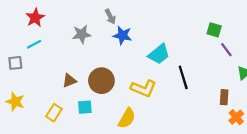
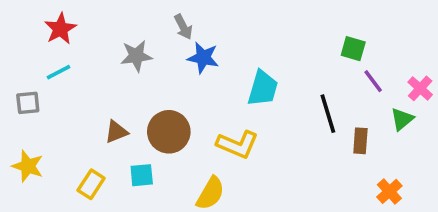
cyan trapezoid: (159, 54) -> (263, 88), turned -35
black line: (183, 77) -> (328, 114), moved
brown rectangle: (224, 97) -> (360, 141), moved

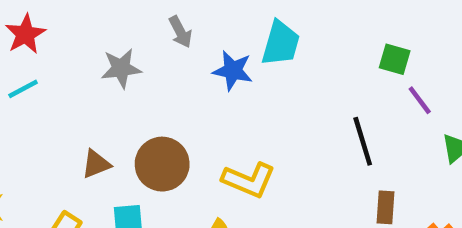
blue star: (203, 58) -> (233, 71), moved
cyan trapezoid: (263, 88) -> (281, 43), moved
brown rectangle: (360, 141) -> (385, 207), moved

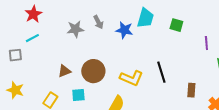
gray arrow: (180, 32) -> (98, 22), moved
green square: (395, 59) -> (176, 25), moved
purple line: (420, 100) -> (206, 43), turned 32
black line: (363, 141) -> (161, 72), moved

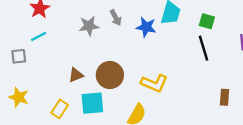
black line: (161, 72) -> (203, 48), moved
cyan square: (78, 95) -> (92, 103), size x1.5

